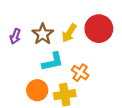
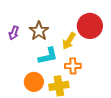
yellow arrow: (69, 33) -> (69, 41), moved
orange cross: (80, 73) -> (73, 66), turned -35

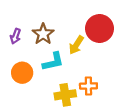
orange cross: (73, 66) -> (88, 86), moved
orange circle: (34, 82) -> (22, 73), moved

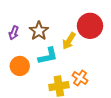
orange cross: (88, 86) -> (80, 78), turned 35

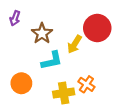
purple arrow: (14, 33) -> (15, 18), moved
orange circle: (20, 66) -> (21, 83), moved

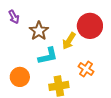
purple arrow: (15, 18) -> (14, 17), turned -48
orange cross: (86, 84) -> (86, 69), moved

